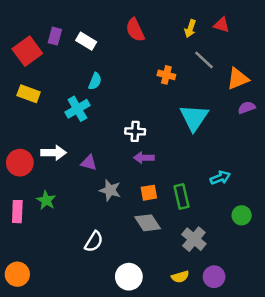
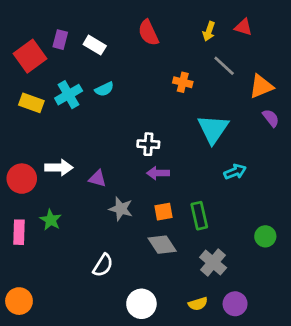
cyan semicircle: (95, 81) -> (104, 89), turned 42
purple semicircle: (247, 108) -> (271, 118), turned 72
cyan cross: (77, 109) -> (69, 95), moved
cyan arrow: (220, 178) -> (235, 172), moved

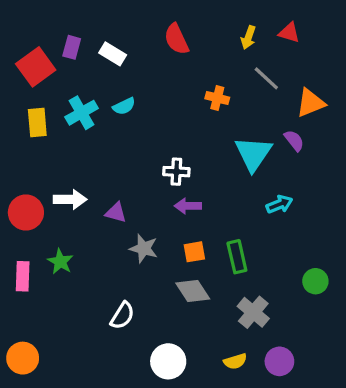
yellow rectangle: (31, 103) -> (37, 123), turned 65
purple semicircle: (271, 118) -> (294, 141), moved

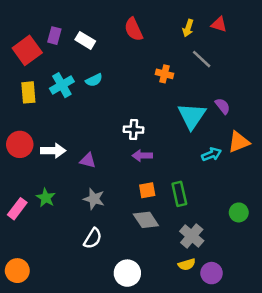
orange triangle: (311, 103) -> (239, 142), moved
red circle: (26, 212) -> (20, 144), moved
gray star: (144, 248) -> (94, 199), moved
pink rectangle: (23, 276) -> (17, 209), turned 35
yellow semicircle: (235, 361) -> (187, 264), moved

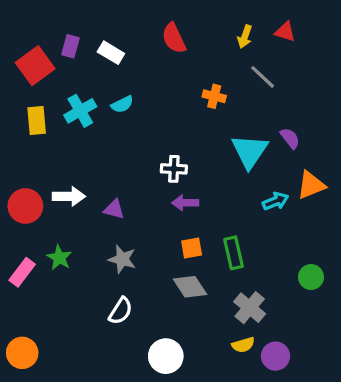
red circle: (20, 144) -> (25, 206), moved

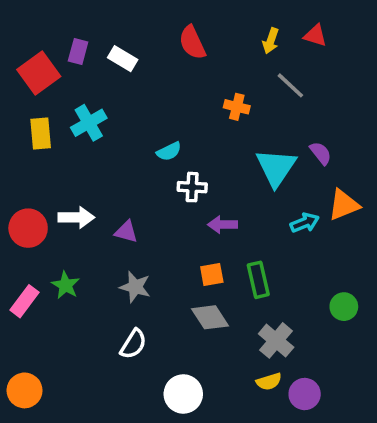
cyan semicircle: (122, 104) -> (169, 151), moved
purple arrow: (185, 203) -> (223, 225), moved

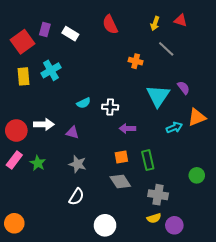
cyan semicircle: (169, 151) -> (84, 103), moved
pink rectangle: (25, 301) -> (14, 160), moved
gray cross: (276, 340) -> (158, 195), turned -30

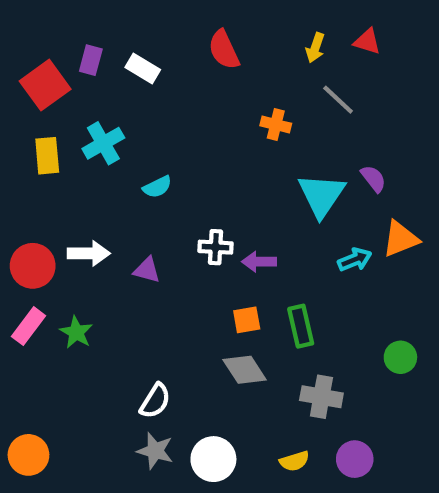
cyan semicircle: (84, 103) -> (157, 187), moved
white cross: (110, 107) -> (215, 247), moved
gray star: (77, 164) -> (155, 451), moved
yellow semicircle: (154, 218) -> (294, 461), moved

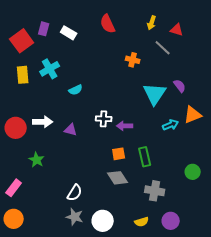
red triangle: (367, 41) -> (177, 30), moved
pink rectangle: (28, 326) -> (14, 188), moved

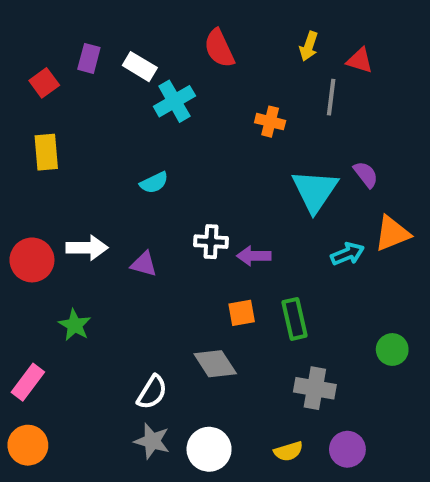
red square: (22, 41) -> (44, 83), size x0.6
gray line: (163, 48) -> (331, 97), turned 54
cyan cross: (50, 69) -> (174, 101), moved
gray diamond: (118, 178) -> (215, 364), moved

